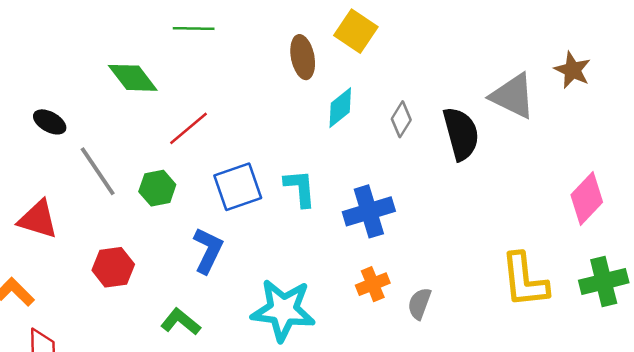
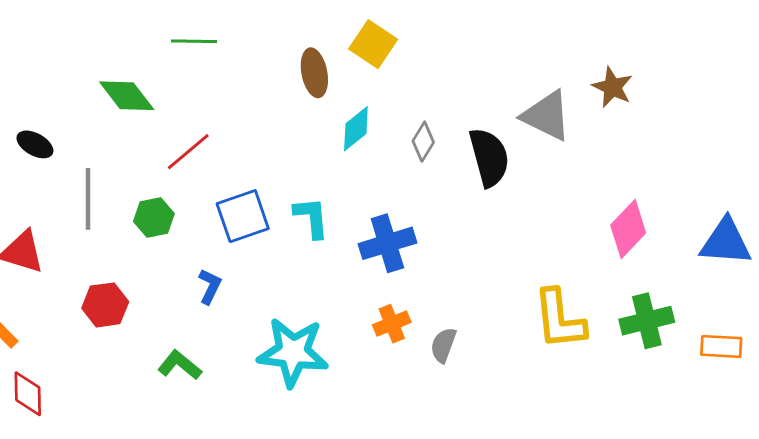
gray line: (98, 171) -> (88, 199), turned 34
blue L-shape: (208, 250) -> (210, 286), size x0.7

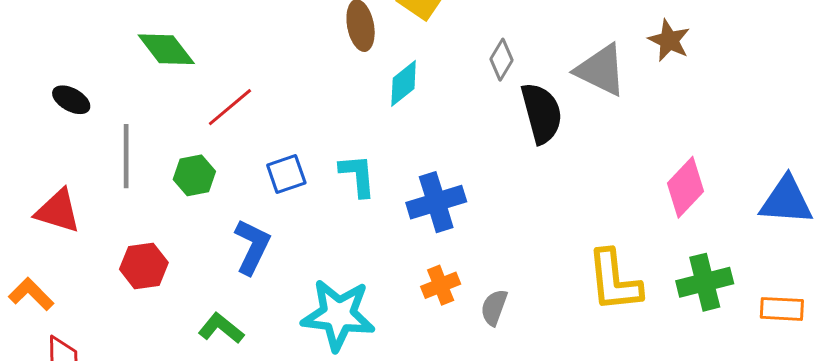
gray diamond: (423, 142) -> (501, 60), moved
blue square: (243, 216) -> (286, 174), size x0.7
blue L-shape: (210, 286) -> (252, 247), size x1.5

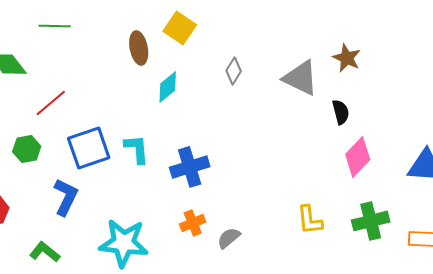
black semicircle: (542, 113) -> (341, 112), moved, size x0.6
blue square: (286, 174) -> (89, 148), size x1.6
yellow L-shape: (614, 281) -> (310, 220), size x0.7
gray semicircle: (494, 307) -> (229, 238), turned 30

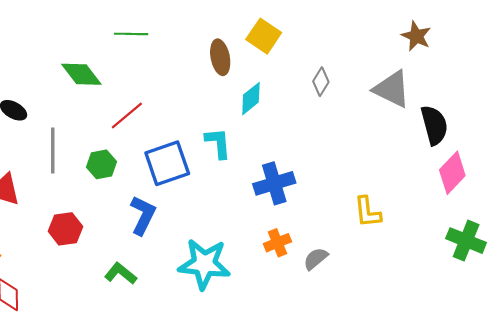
brown star: (347, 58) -> (416, 36), moved
black semicircle: (341, 112) -> (434, 125), size x1.5
cyan L-shape: (137, 149) -> (218, 143), moved
yellow L-shape: (310, 220) -> (368, 212), moved
green cross: (371, 221) -> (466, 241), turned 36

